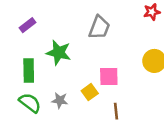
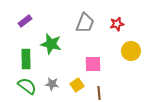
red star: (152, 12) -> (117, 24), moved
yellow square: (90, 92) -> (77, 85), moved

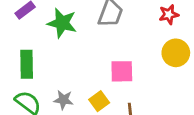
red star: (117, 24) -> (169, 14), moved
green star: (51, 44) -> (62, 23), moved

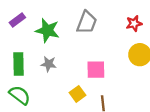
gray star: (63, 100) -> (49, 64), moved

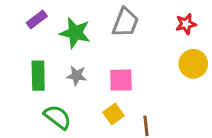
pink square: (96, 70) -> (121, 80), moved
green semicircle: (20, 95) -> (57, 117), moved

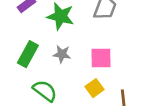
green rectangle: (38, 76) -> (28, 54), turned 30

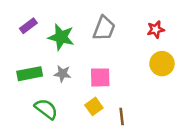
green rectangle: (28, 54) -> (30, 74), turned 50

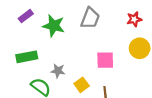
gray star: (62, 74) -> (58, 71), moved
pink square: (100, 77) -> (105, 60), moved

